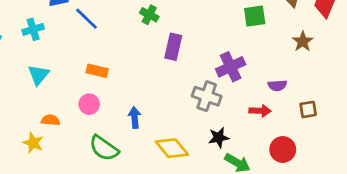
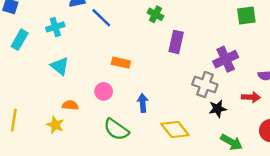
orange rectangle: (97, 71) -> (121, 63), moved
cyan triangle: (38, 75) -> (60, 66), turned -30
black star: (219, 138) -> (218, 109), moved

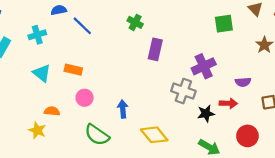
orange rectangle: (121, 63) -> (73, 70), moved
black star: (218, 109) -> (206, 113), moved

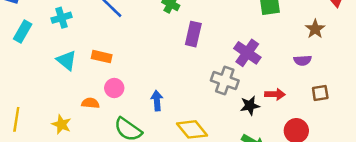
purple cross: (204, 66) -> (247, 53), turned -30
purple semicircle: (243, 82) -> (303, 60), moved
orange semicircle: (52, 111) -> (90, 103), moved

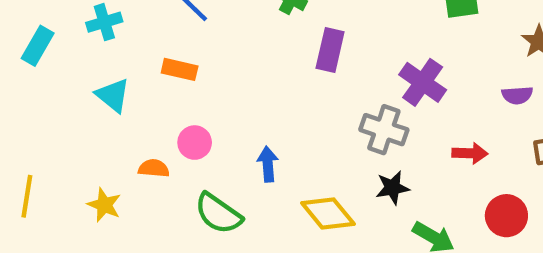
orange rectangle: (102, 57) -> (180, 69), moved
black star: (250, 106) -> (392, 188), moved

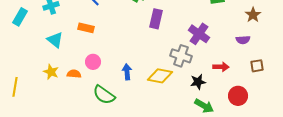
black star: (392, 188) -> (198, 82), moved
yellow star: (104, 205) -> (51, 72), moved
yellow diamond: (328, 214) -> (160, 76), moved, turned -40

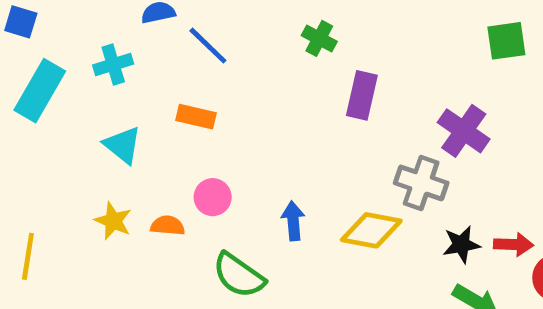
cyan rectangle: (20, 17) -> (40, 91), size x1.4
red arrow: (221, 67) -> (513, 245), moved

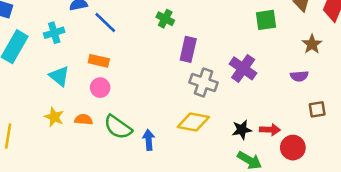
gray cross: (421, 183) -> (204, 82), moved
pink circle: (213, 197) -> (100, 88), moved
blue arrow: (293, 221) -> (149, 140), moved
green semicircle: (239, 275) -> (118, 127), moved

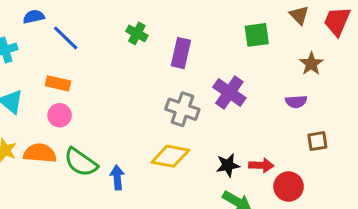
purple rectangle: (188, 49) -> (181, 53), moved
orange semicircle: (84, 119) -> (40, 153), size x1.5

